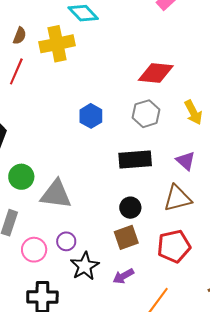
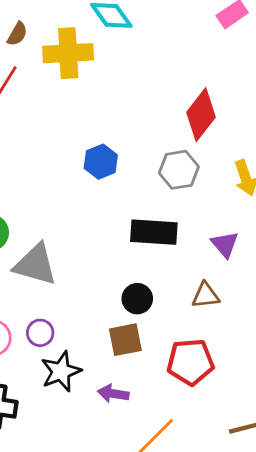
red diamond: (156, 73) -> (201, 115), turned -66
brown triangle: (178, 198) -> (206, 295), size x0.7
purple arrow: (123, 276) -> (113, 394), turned 30

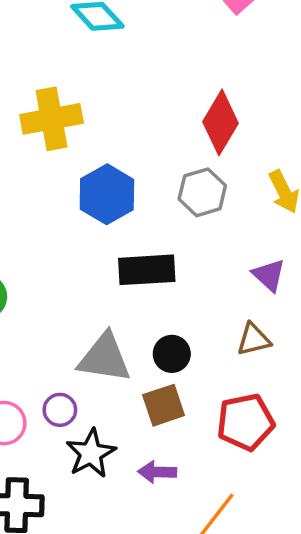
yellow cross: (68, 53) -> (52, 119), moved
blue hexagon: (101, 162) -> (107, 194), size x1.4
black rectangle: (154, 232) -> (147, 270), moved
gray triangle: (35, 265) -> (104, 358), moved

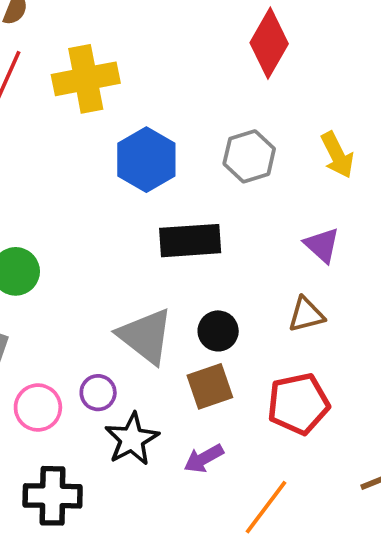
red diamond: (221, 122) -> (269, 43), moved
gray triangle: (104, 358) -> (146, 336), turned 30
purple arrow: (157, 472) -> (204, 458), turned -30

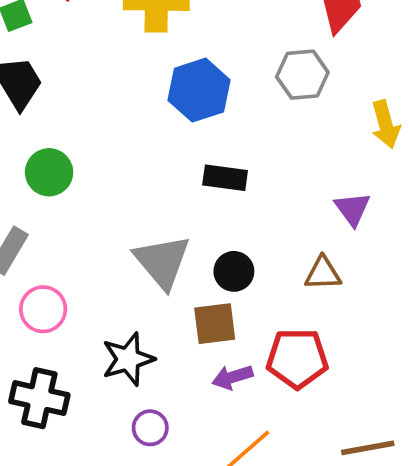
gray hexagon: (249, 156) -> (302, 75), moved
black rectangle: (190, 241) -> (225, 178), size x0.7
purple circle: (98, 393) -> (150, 428), moved
purple arrow: (204, 458) -> (232, 377), moved

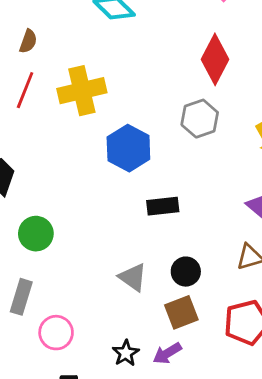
gray triangle: (162, 262) -> (133, 277), size x0.7
black star: (128, 359) -> (126, 353), size x0.7
purple arrow: (232, 377) -> (167, 353), moved

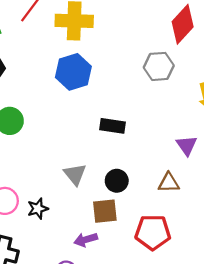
blue hexagon: (128, 148) -> (73, 72), moved
black star: (126, 353) -> (38, 209), moved

